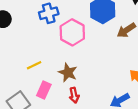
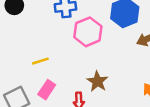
brown star: (68, 73) -> (97, 81), moved

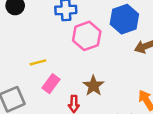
pink rectangle: (47, 90) -> (51, 84), moved

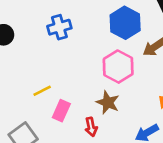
pink hexagon: (87, 36) -> (118, 67), moved

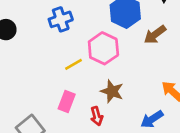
pink hexagon: (118, 67) -> (103, 48), moved
yellow line: (42, 91) -> (74, 64), moved

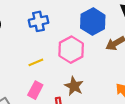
yellow line: (74, 64) -> (36, 62), moved

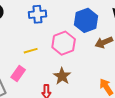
pink rectangle: (35, 90) -> (18, 74), moved

